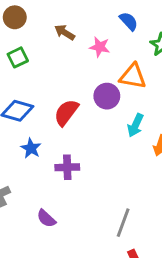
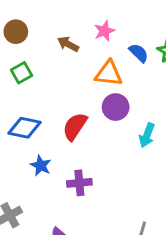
blue semicircle: (129, 21) -> (139, 53), moved
pink star: (100, 47) -> (104, 31), moved, turned -30
orange triangle: (133, 76) -> (109, 74), moved

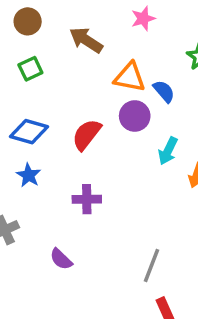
pink star: (104, 31) -> (143, 19), moved
brown arrow: (68, 44) -> (86, 40), size x1.4
blue semicircle: (139, 53) -> (164, 91), moved
blue star: (41, 166) -> (29, 175), moved

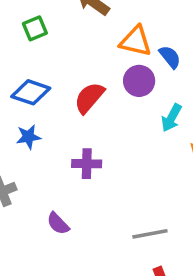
blue star: (29, 175) -> (28, 137), turned 30
gray line: (152, 265) -> (150, 234), turned 56

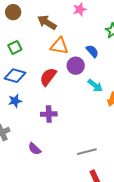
green square: (35, 28) -> (15, 47), moved
orange triangle: (136, 41) -> (59, 46), moved
cyan arrow: (171, 118) -> (95, 85), turned -77

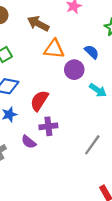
red semicircle: (48, 77) -> (39, 101), moved
purple semicircle: (35, 149) -> (29, 142), moved
gray line: (87, 152) -> (92, 145), moved, turned -36

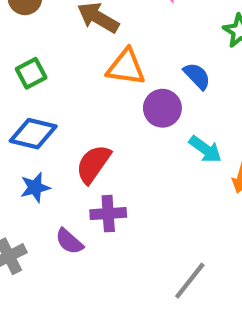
gray line: (92, 145) -> (190, 281), moved

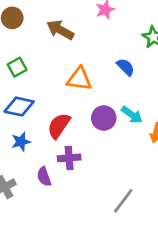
orange triangle: (126, 67) -> (79, 79), moved
purple circle: (162, 108) -> (104, 118), moved
purple semicircle: (69, 241) -> (44, 177), turned 30

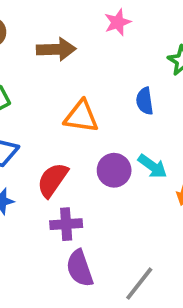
brown arrow: (60, 30) -> (56, 49), turned 148
blue semicircle: (126, 67) -> (145, 101), turned -144
purple semicircle: (44, 177) -> (80, 268), moved, size x1.4

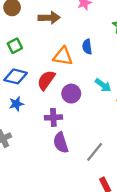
blue semicircle: (145, 101) -> (87, 47), moved
purple circle: (114, 170) -> (71, 94), moved
red semicircle: (53, 180) -> (46, 80), moved

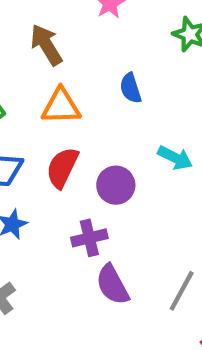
brown arrow: (49, 18) -> (46, 45), turned -110
orange triangle: (63, 56) -> (61, 106), moved

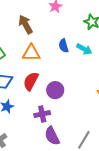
cyan arrow: (175, 158) -> (84, 49), moved

